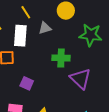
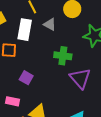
gray triangle: (45, 28) -> (50, 24), turned 40

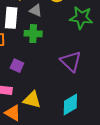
green cross: (63, 56) -> (33, 34), moved

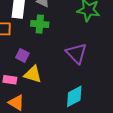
yellow triangle: (32, 100) -> (33, 74), moved

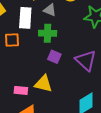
purple square: (22, 55) -> (54, 57), moved

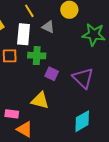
green cross: (48, 33) -> (37, 56), moved
pink rectangle: (21, 90) -> (12, 114), moved

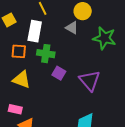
gray triangle: (48, 27) -> (72, 28), moved
yellow triangle: (40, 100) -> (22, 80), moved

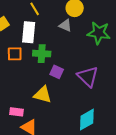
yellow triangle: (22, 80) -> (43, 95), moved

